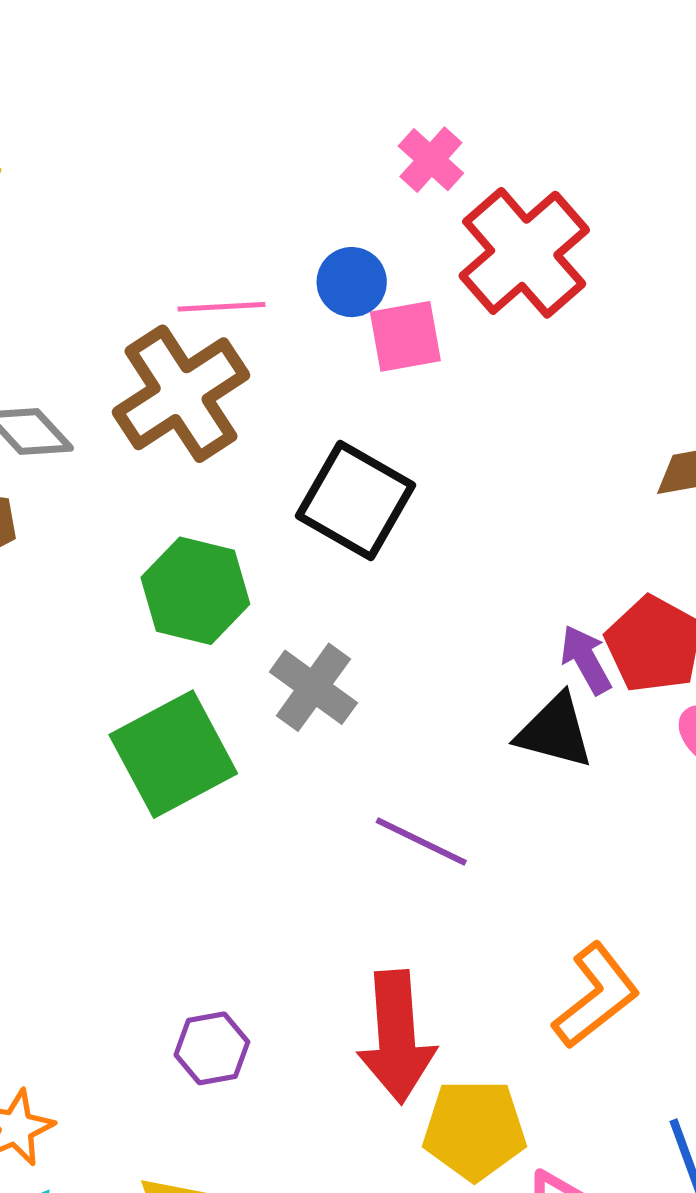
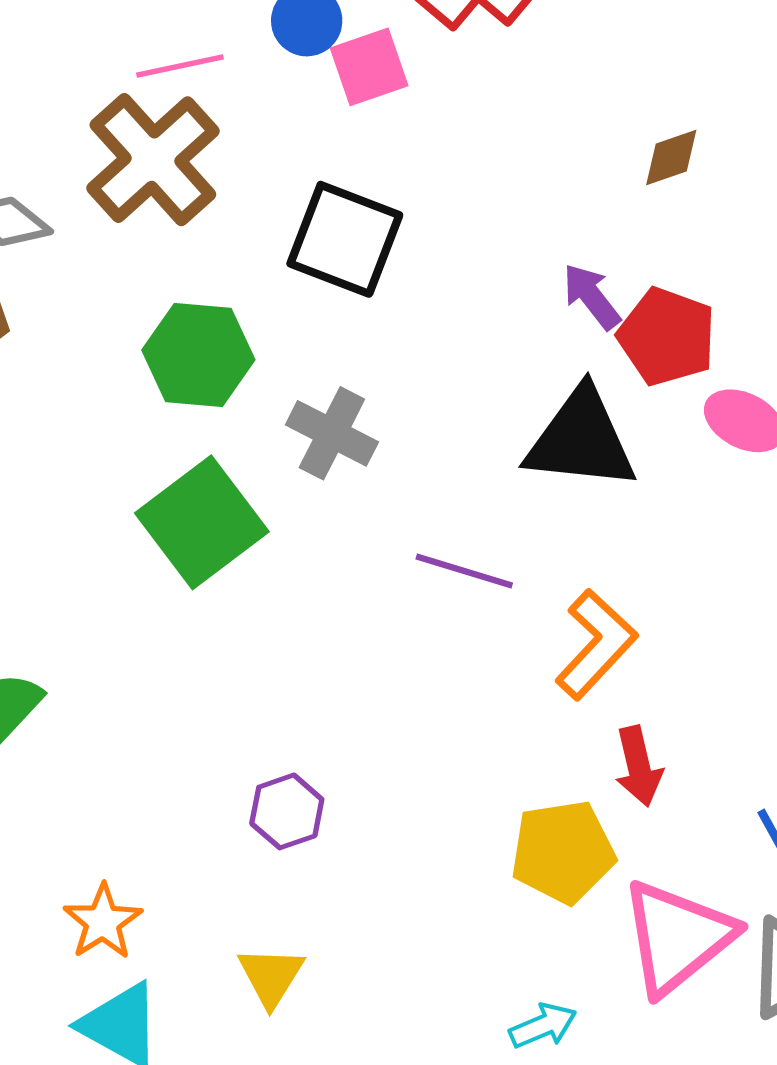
purple arrow: (586, 660) -> (592, 297), moved
black triangle: (555, 731) -> (581, 440), size x1.4
orange L-shape: (596, 996) -> (596, 644), moved
red arrow: (397, 1037) -> (639, 766), moved, size x0.6

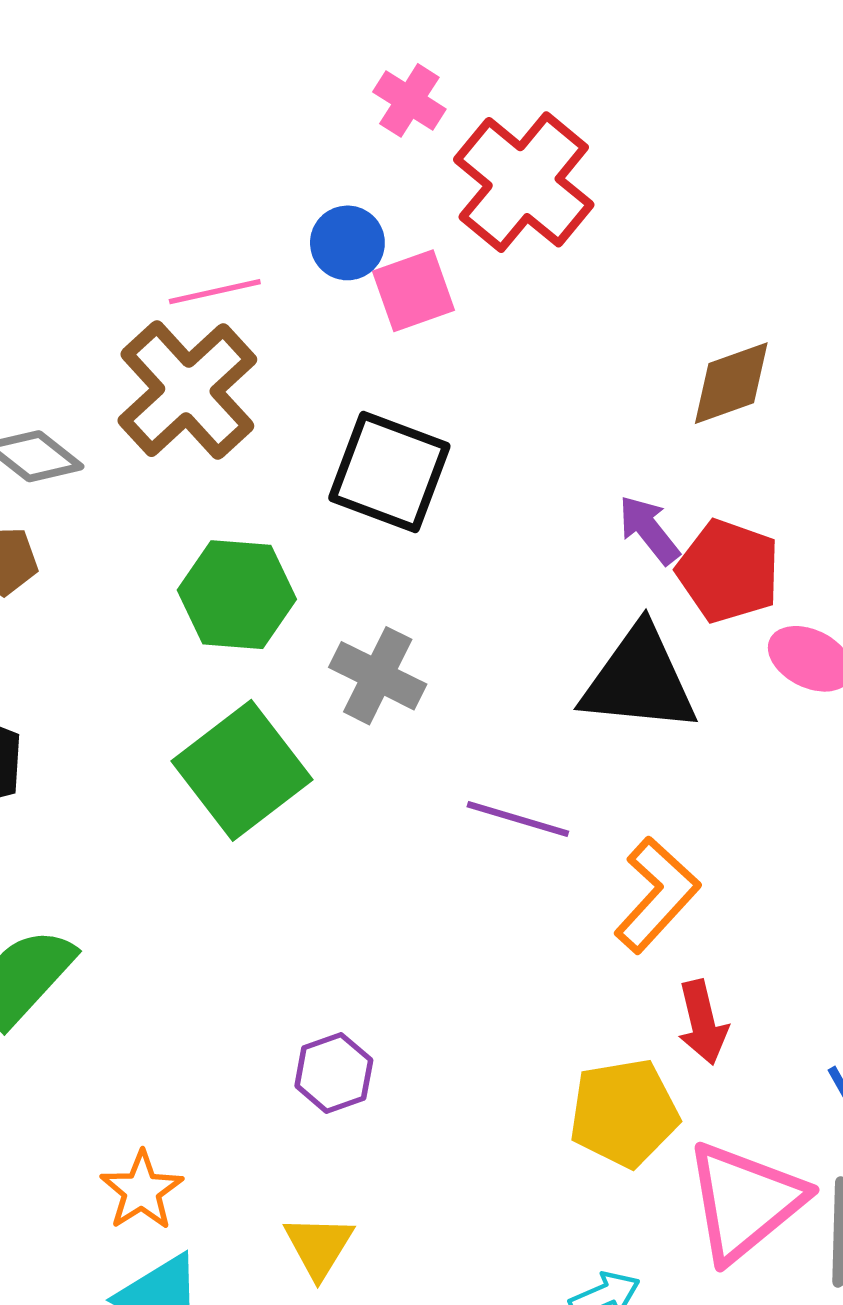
brown diamond: (671, 158) -> (731, 383), size x1.4

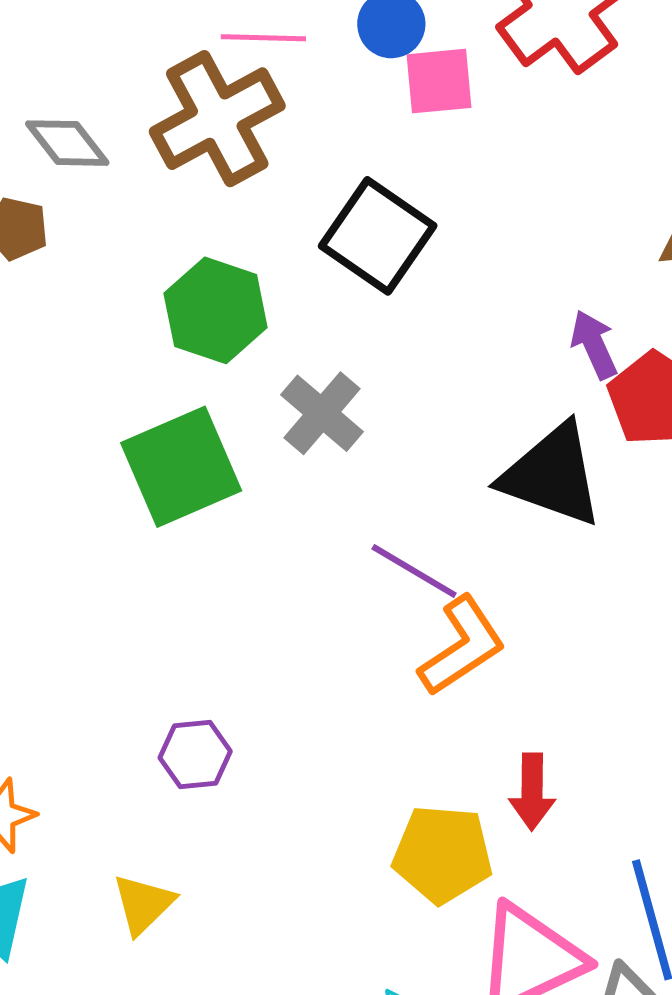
orange L-shape: (657, 895) -> (462, 646), moved

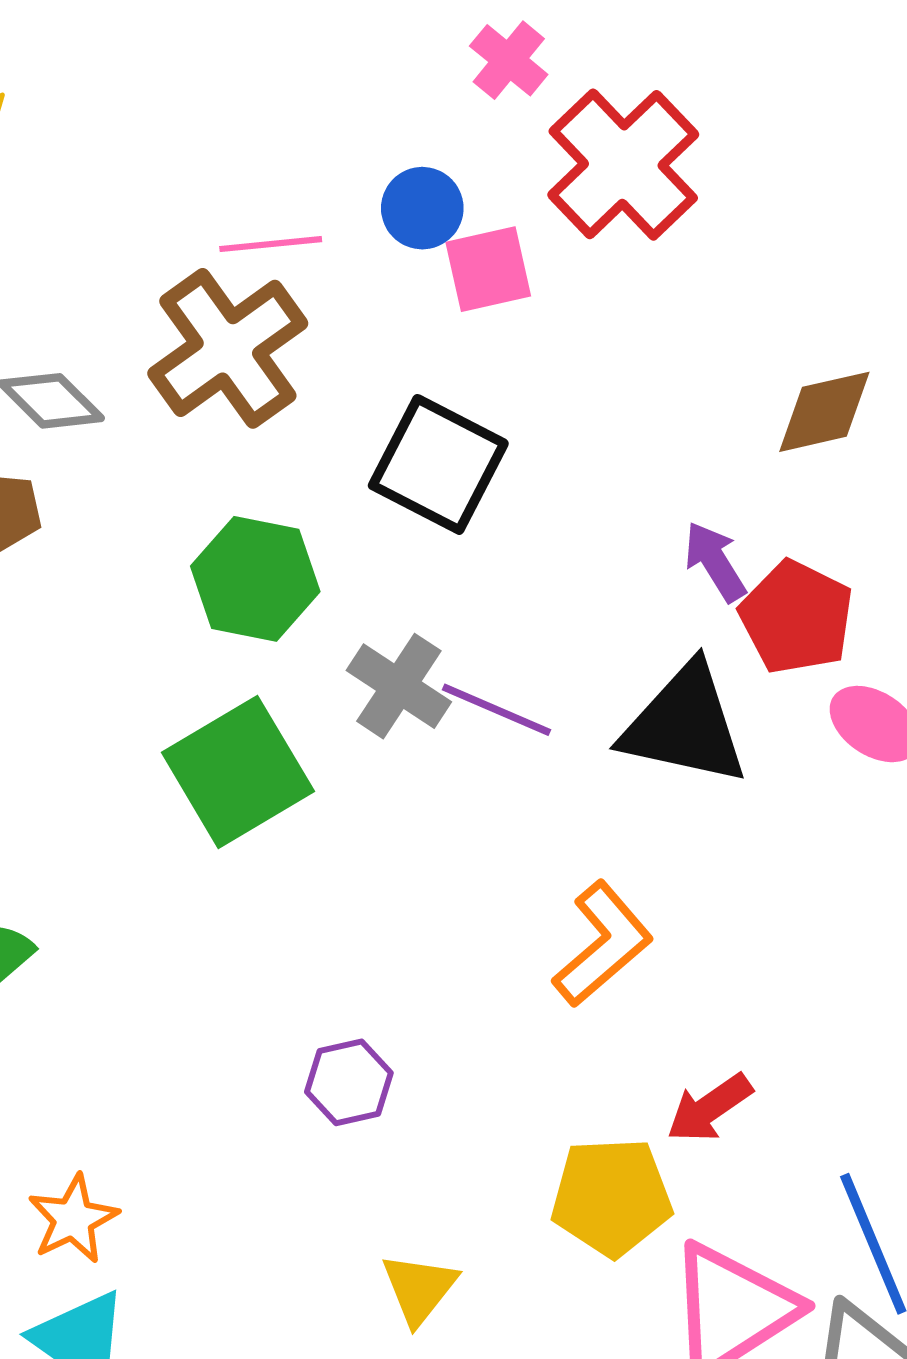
purple line: (414, 571) -> (497, 710), moved
purple hexagon: (195, 755) -> (349, 1082), moved
red arrow: (532, 792) -> (709, 1108), turned 62
yellow triangle: (143, 904) -> (419, 1289), moved

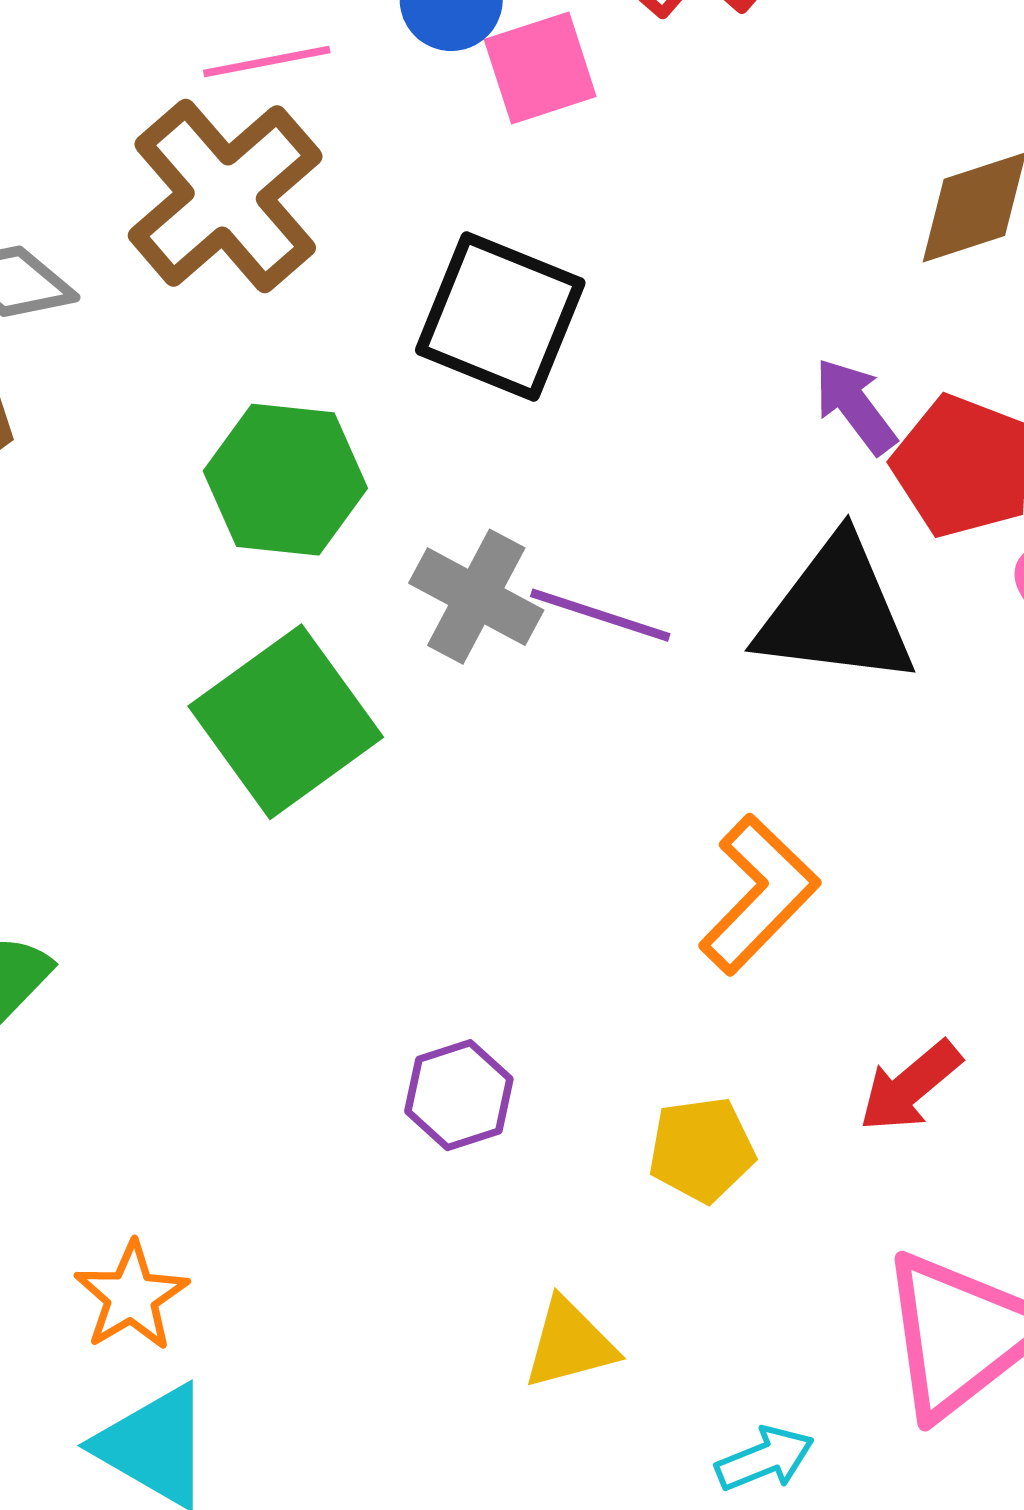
yellow pentagon: (611, 1197) -> (702, 1150), moved, size x0.7
yellow triangle: (419, 1289) -> (570, 1344), turned 42

